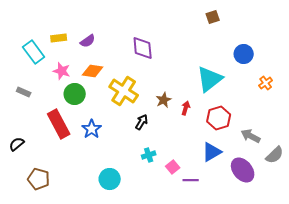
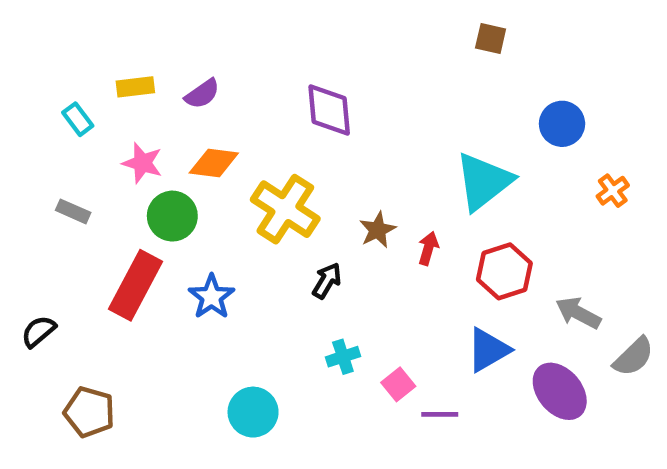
brown square: (213, 17) -> (491, 38), turned 32
cyan rectangle: (34, 52) -> (78, 119), size x0.6
gray rectangle: (24, 92) -> (73, 211), moved
red rectangle: (59, 124) -> (135, 285), turned 56

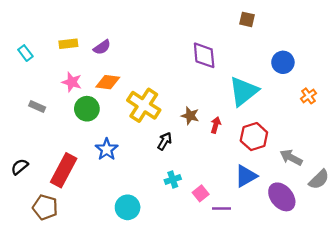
purple diamond: (329, 110) -> (204, 55), moved
cyan rectangle: (78, 119) -> (25, 53), moved
brown star: (378, 230) -> (190, 116), turned -30
red rectangle: (135, 285) -> (64, 170), moved

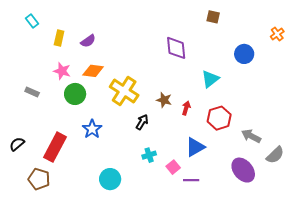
yellow rectangle: (68, 44) -> (59, 38), turned -70
cyan rectangle: (25, 53) -> (32, 21), moved
cyan triangle: (244, 91) -> (210, 79), size x0.7
orange cross: (308, 96) -> (277, 34), moved
blue triangle: (246, 176) -> (195, 147), moved

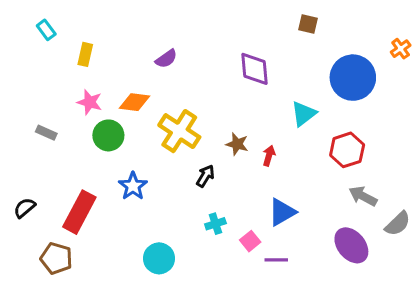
purple semicircle: (88, 41) -> (166, 59), moved
blue circle: (244, 54) -> (353, 78), size x1.6
red hexagon: (219, 118) -> (347, 150), moved

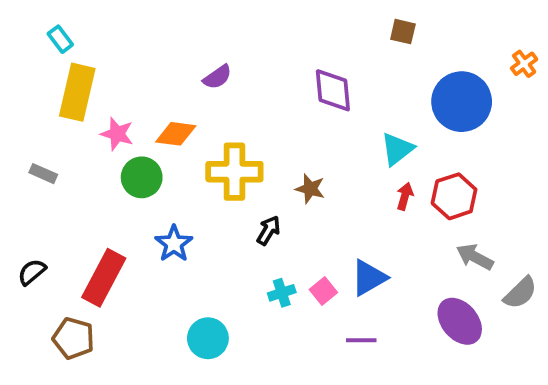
yellow rectangle: (85, 54) -> (77, 92), moved, size x1.8
yellow cross: (179, 131) -> (234, 172), turned -33
gray rectangle: (46, 133) -> (43, 174), moved
red arrow: (269, 156) -> (405, 196), moved
pink square: (250, 241) -> (323, 291), moved

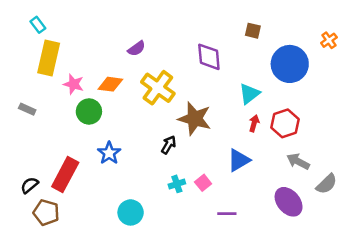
brown square: (403, 32) -> (253, 31), moved
yellow cross: (234, 172) -> (158, 88), moved, turned 36
brown star: (310, 189) -> (195, 119), size x1.8
black semicircle: (32, 272) -> (30, 185), moved
blue triangle: (369, 278) -> (239, 160), moved

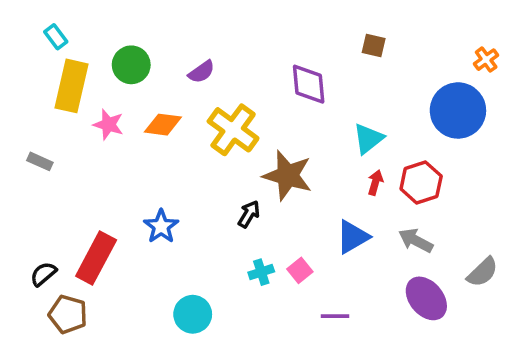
blue circle: (290, 64) -> (458, 110), moved
green circle: (89, 111) -> (131, 65), moved
gray arrow: (298, 161) -> (416, 240), moved

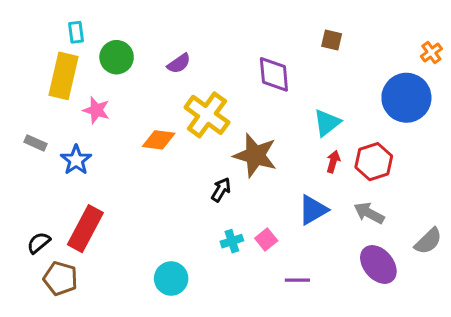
cyan rectangle: (56, 37) -> (76, 32), moved, turned 30
orange diamond: (163, 125) -> (159, 140), moved
blue star: (161, 226) -> (76, 160), moved

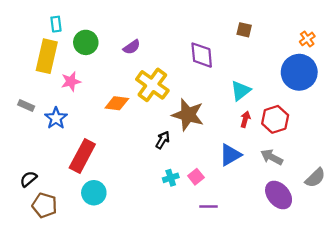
orange cross: (431, 53) -> (307, 39), moved
pink star: (96, 110) -> (71, 81), turned -30
red rectangle: (85, 229) -> (82, 156), moved
cyan circle: (171, 279) -> (94, 193), moved
purple line: (297, 280) -> (209, 206), moved

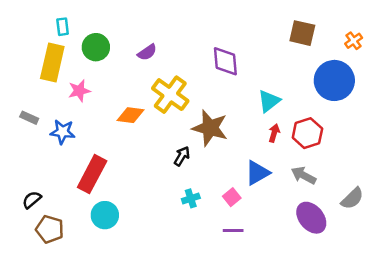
brown square: (244, 30) -> (302, 33), moved, size x1.5
orange cross: (307, 39) -> (354, 41), moved
blue star: (56, 118) -> (63, 132), turned -30
pink square: (196, 177) -> (232, 197), moved

